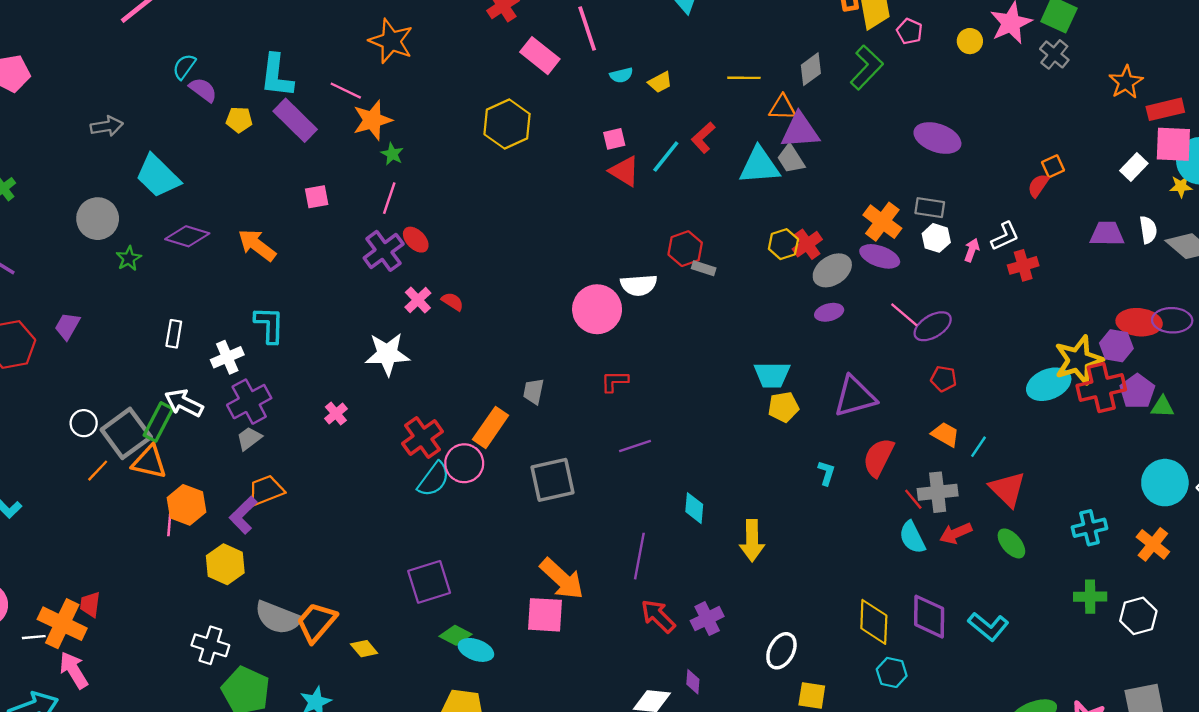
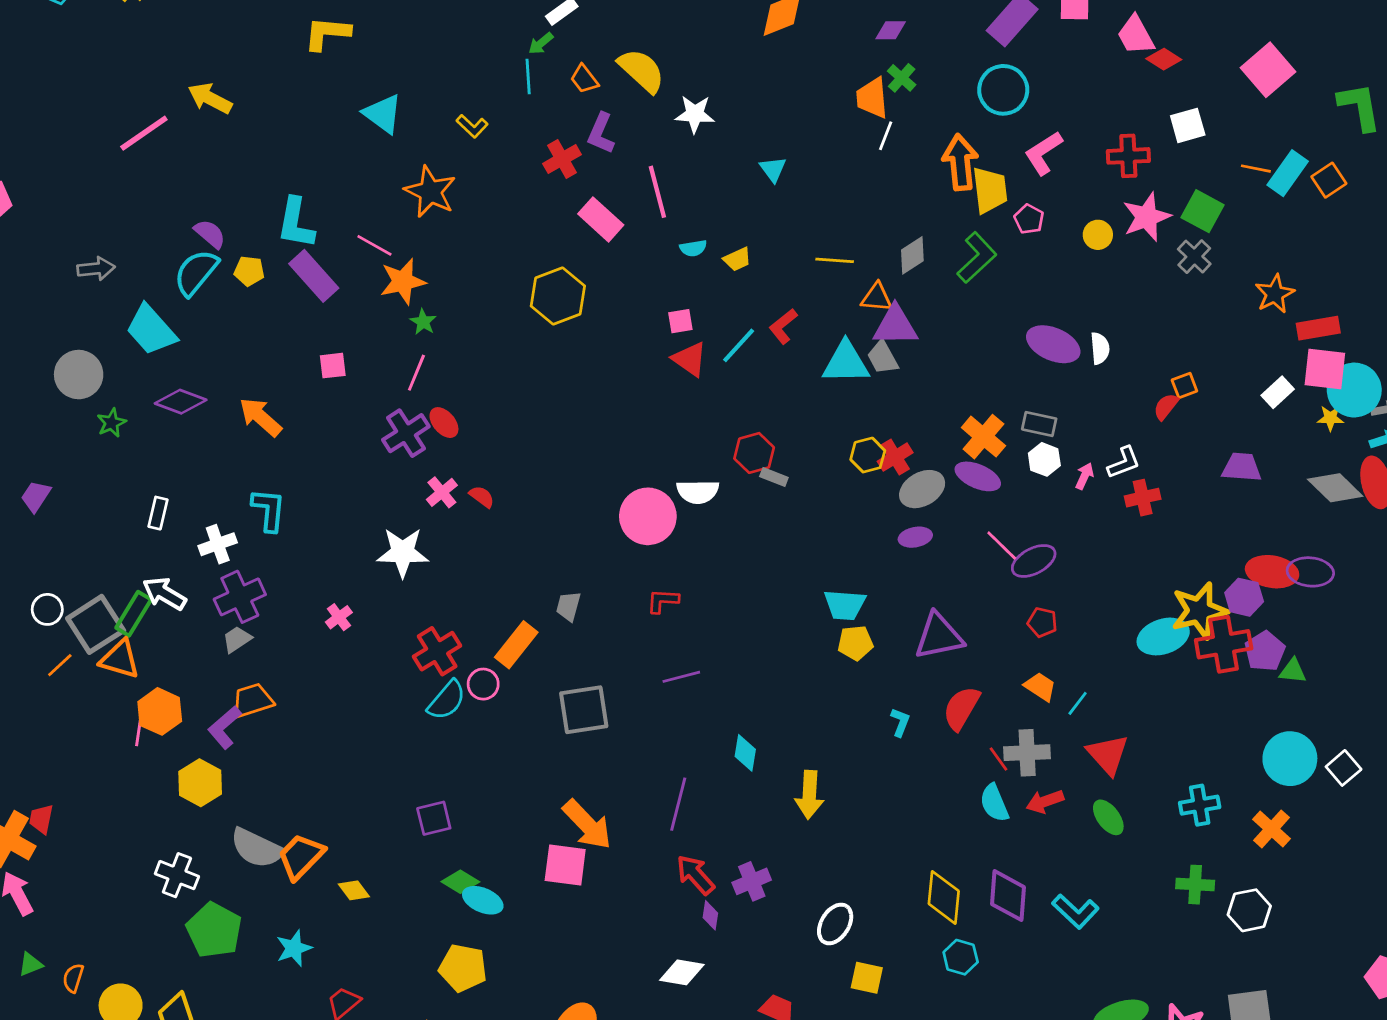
cyan semicircle: (184, 67) -> (196, 273), moved, size x1.6
white semicircle: (1148, 230) -> (1100, 348), moved
pink circle: (464, 463) -> (483, 684), size x0.7
purple square: (429, 582) -> (434, 818), size x0.7
purple diamond: (693, 682) -> (710, 915), moved

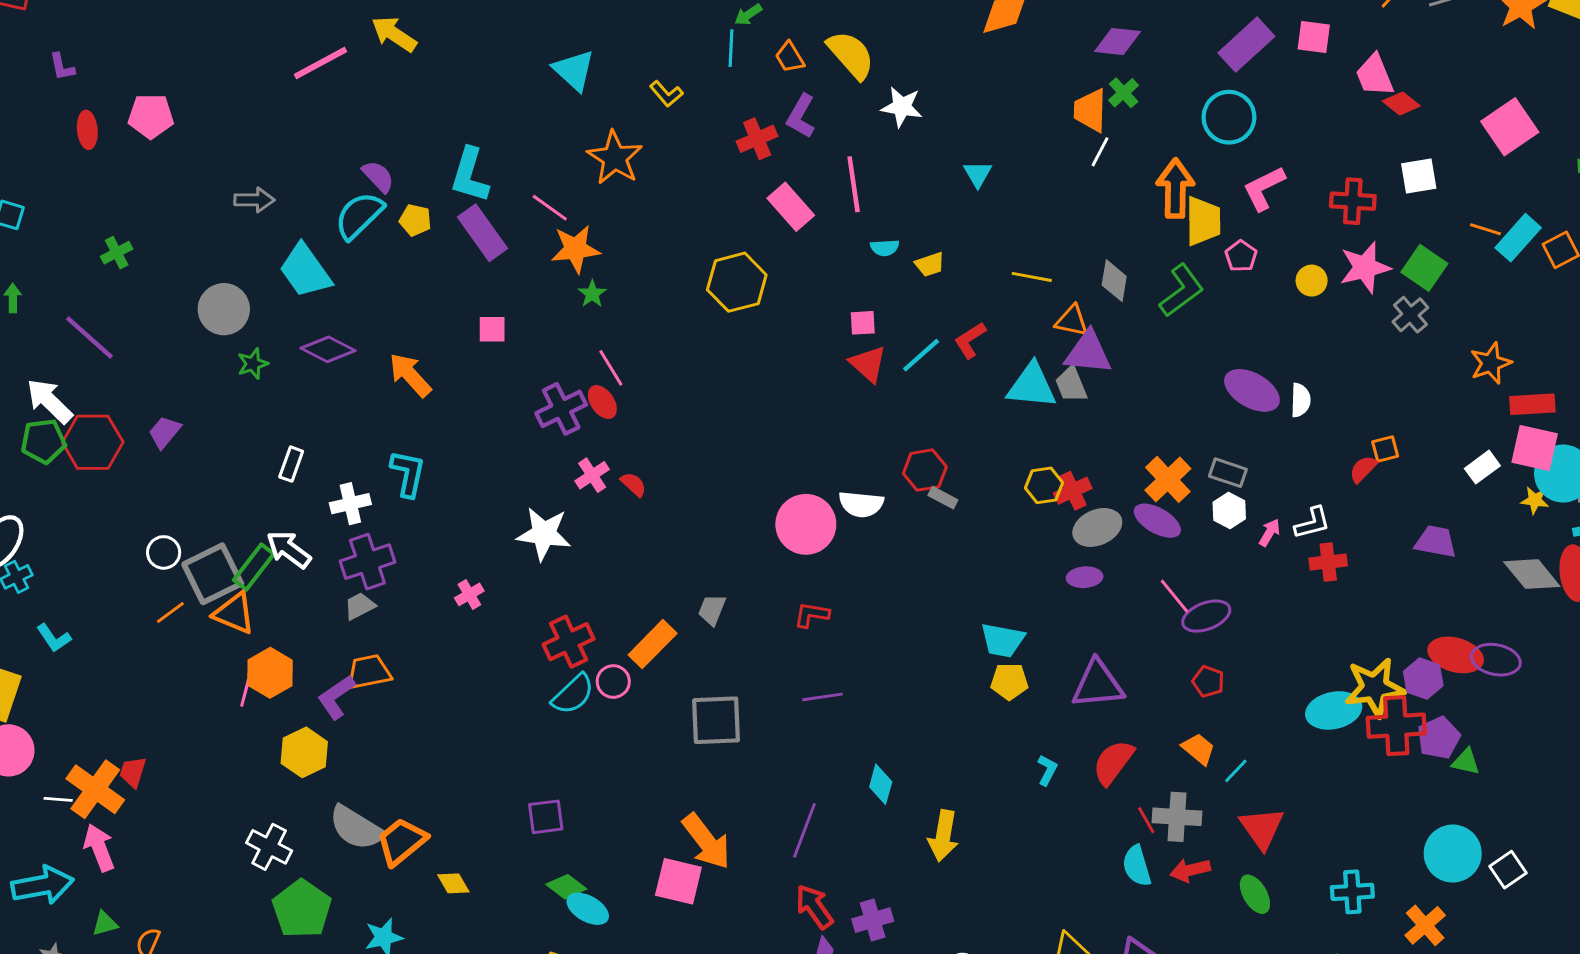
purple diamond: (891, 30) -> (1118, 41), size x1.4
gray diamond: (912, 255) -> (1114, 281), turned -54
pink line: (416, 373) -> (611, 368), moved, turned -60

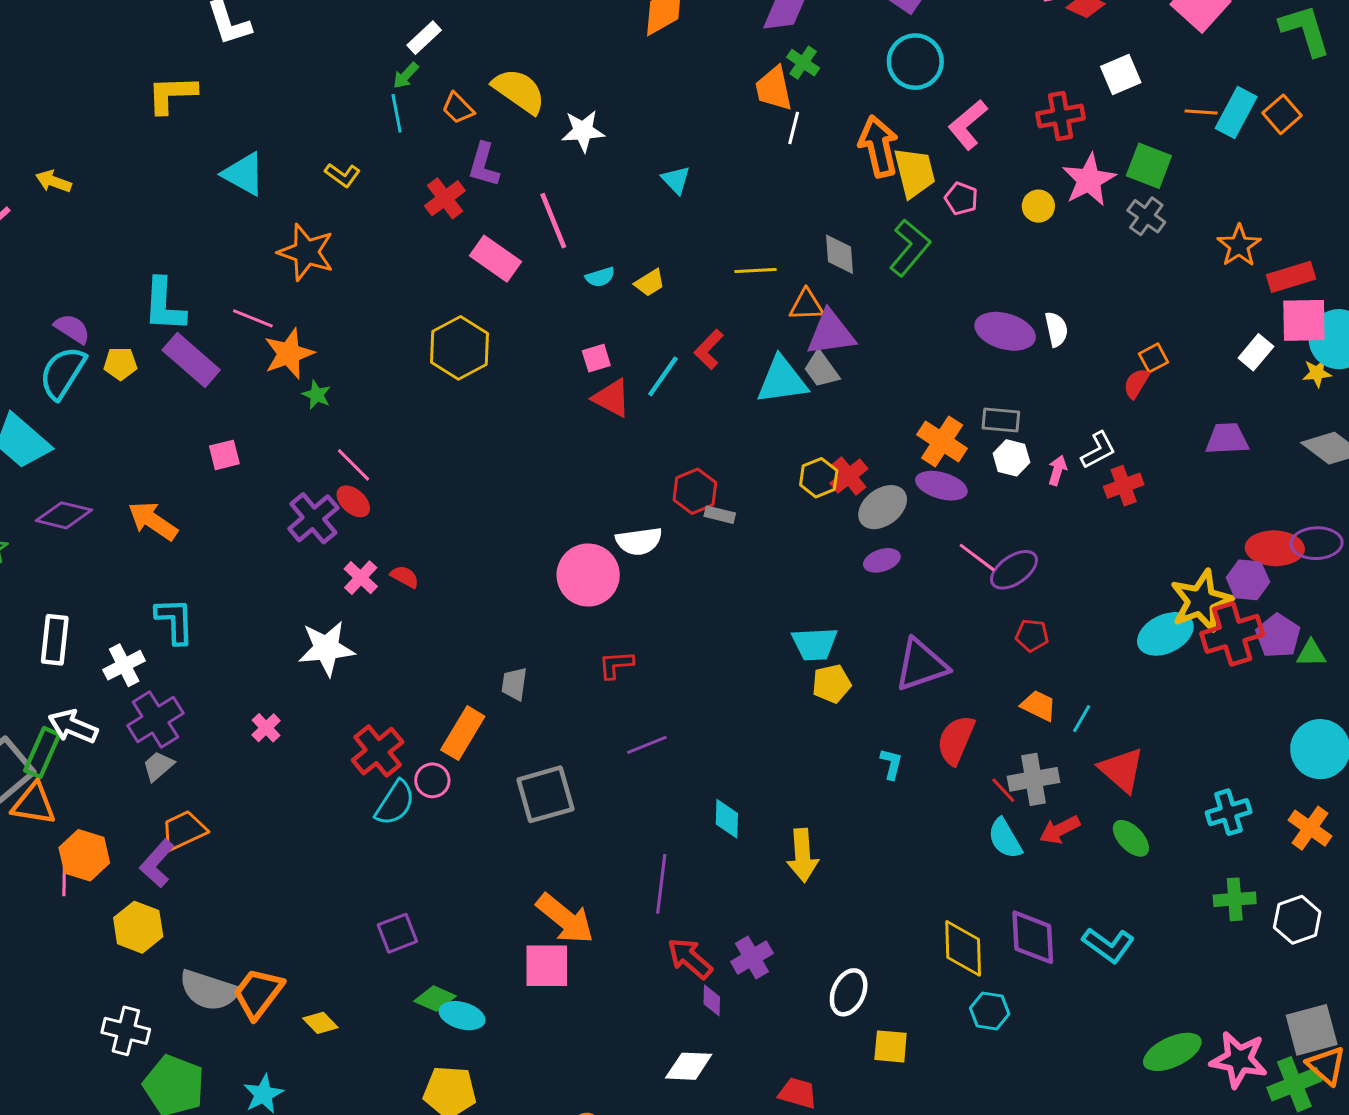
yellow arrow: (394, 34) -> (54, 181), size x0.7
white rectangle: (291, 464) -> (55, 640), size x1.4

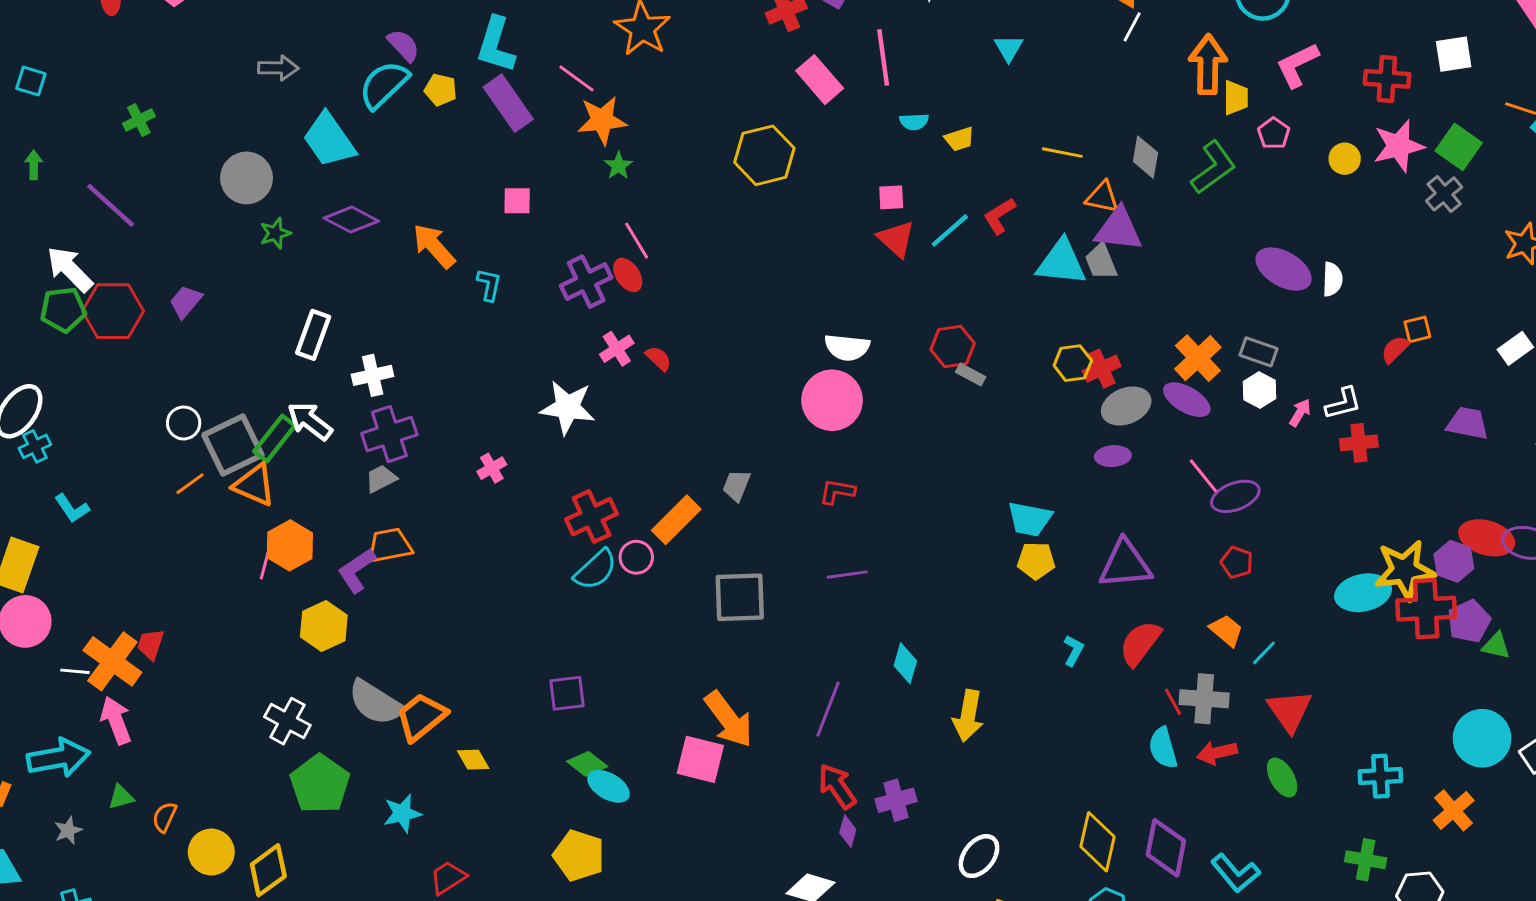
yellow trapezoid: (915, 173) -> (1236, 98), size x0.7
white semicircle: (639, 541) -> (847, 347), moved
cyan L-shape: (175, 621) -> (489, 285), moved, size x0.7

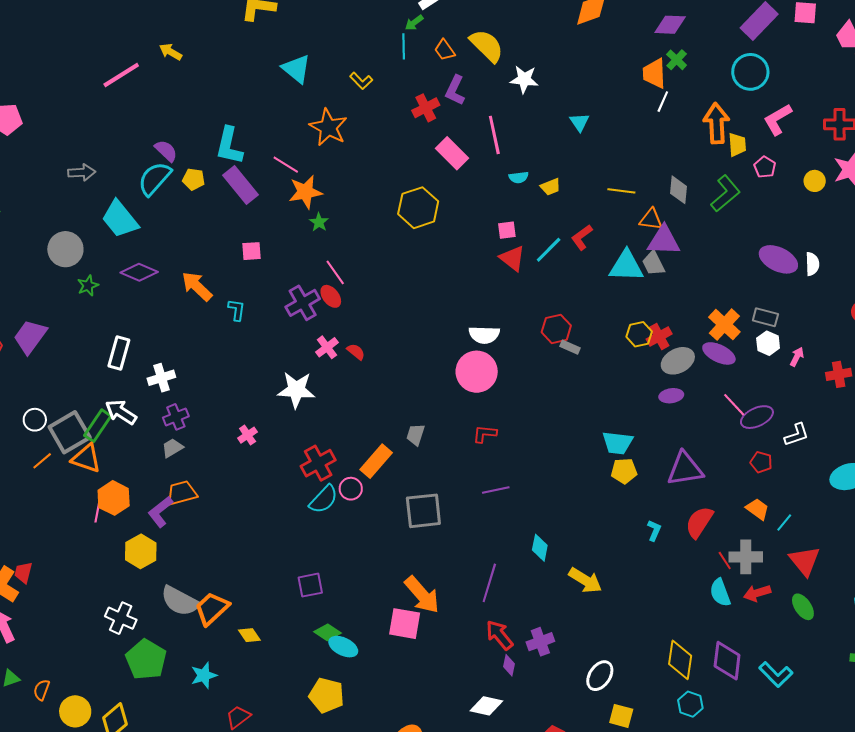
purple trapezoid: (186, 302) -> (30, 337), size x1.5
white L-shape: (1343, 403) -> (797, 435), moved
purple cross: (389, 434) -> (176, 417), size x0.7
yellow arrow: (968, 716) -> (585, 580), turned -64

